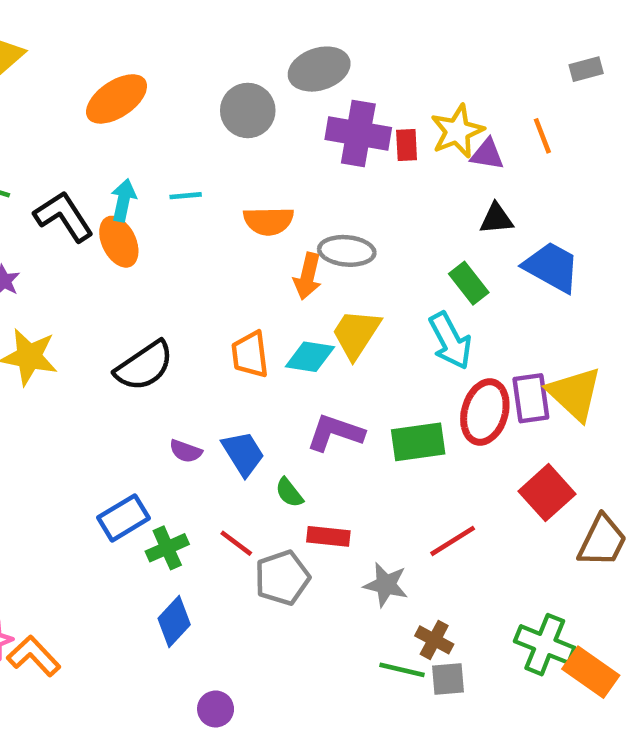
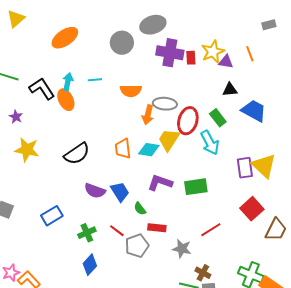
red ellipse: (485, 412) -> (188, 121), moved
purple semicircle: (186, 451) -> (95, 191), size x1.5
blue rectangle: (123, 518) -> (52, 216), moved

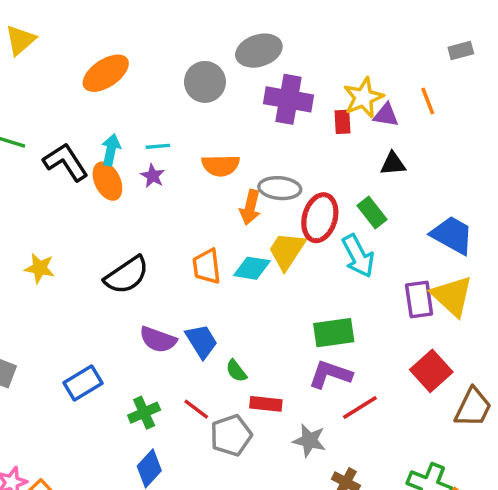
red rectangle: (191, 58) -> (342, 122), moved
blue trapezoid: (254, 111) -> (452, 235), moved
purple star: (16, 117) -> (153, 176), moved
yellow star: (27, 150) -> (40, 268), size x0.7
purple L-shape: (160, 183) -> (330, 374), moved

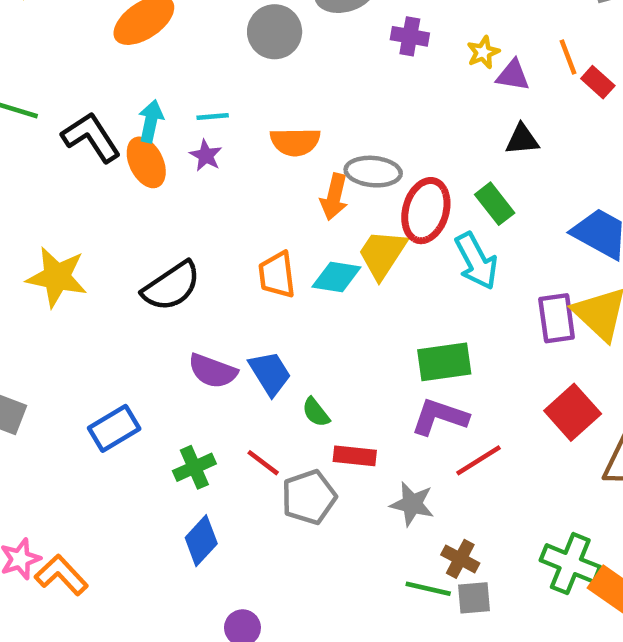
yellow star: (363, 98) -> (483, 52), size x0.6
purple cross: (288, 99) -> (410, 36), moved, size x0.6
red rectangle: (342, 122) -> (598, 82), moved, turned -45
yellow star: (40, 268) -> (57, 277), size x1.5

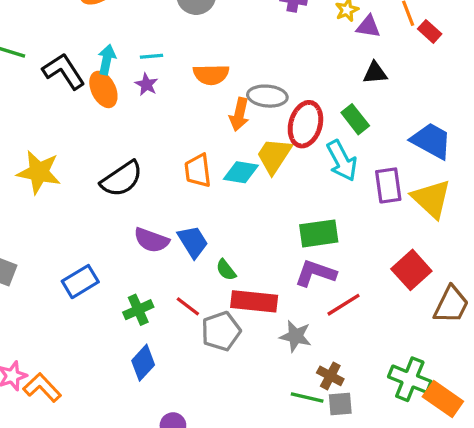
purple rectangle: (557, 318) -> (388, 185), moved
red rectangle: (355, 456) -> (254, 301), size x1.5

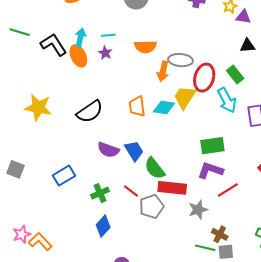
green semicircle: (226, 270) -> (155, 168), size x1.6
gray star: (296, 336) -> (198, 210), turned -30

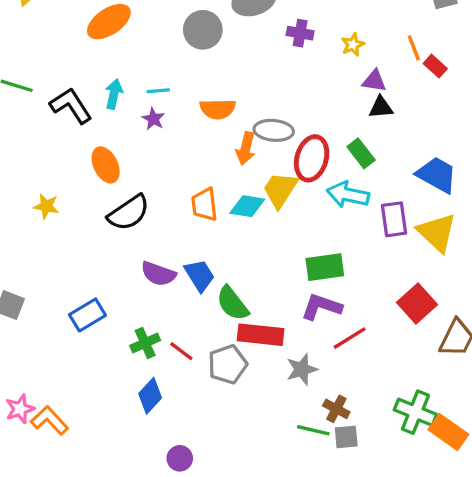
purple triangle: (243, 17) -> (374, 81), moved
orange ellipse: (78, 56) -> (106, 165), moved
cyan arrow: (227, 100) -> (348, 195), turned 130
yellow star: (38, 107) -> (46, 206), size x0.6
red line: (131, 191) -> (181, 351), moved

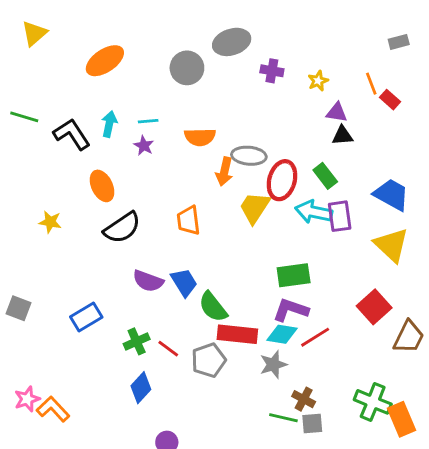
cyan diamond: (247, 206) -> (282, 334), moved
purple rectangle: (394, 219) -> (340, 216), moved
orange rectangle: (448, 432) -> (402, 419), turned 32

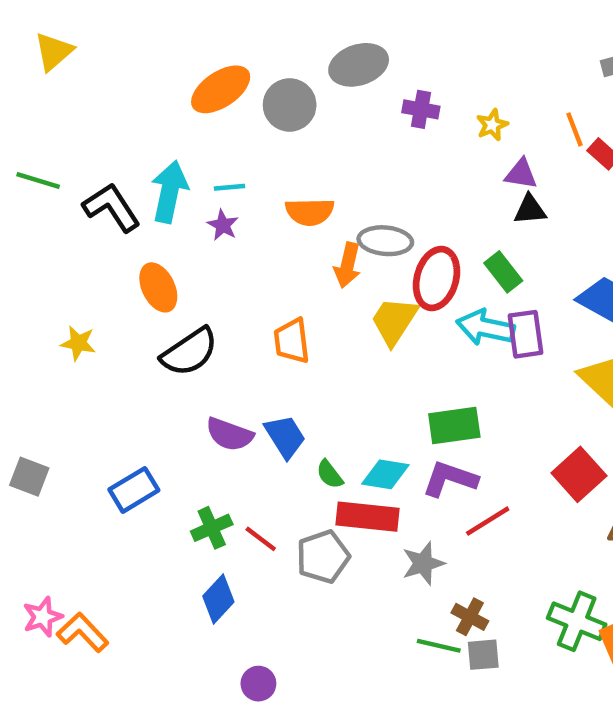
orange ellipse: (105, 61) -> (221, 89), moved
cyan arrow: (109, 124) -> (169, 192), size x1.5
green semicircle: (213, 307) -> (330, 474), size x0.6
cyan diamond: (282, 334) -> (385, 474), moved

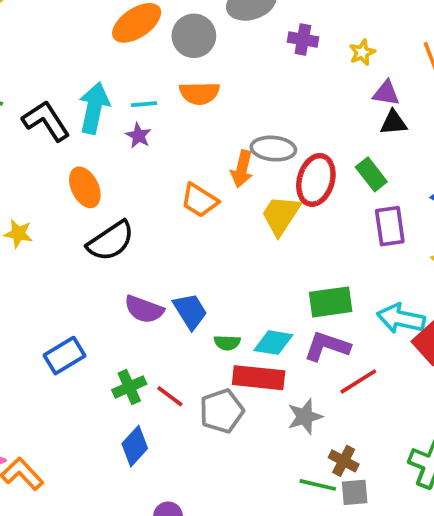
orange semicircle: (310, 212) -> (199, 93), moved
cyan arrow: (485, 327) -> (401, 319), moved
orange trapezoid: (292, 341) -> (199, 200), moved, turned -51
green semicircle: (330, 474) -> (227, 343), turned -50

